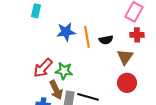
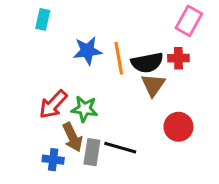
red cross: (137, 35) -> (178, 58), moved
black semicircle: (106, 40) -> (147, 63), size x1.5
brown triangle: (125, 57) -> (153, 85), moved

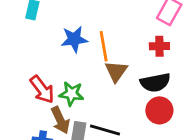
black semicircle: (147, 63) -> (155, 82), moved
brown triangle: (153, 85) -> (116, 71), moved
red arrow: (53, 104) -> (42, 89), turned -80

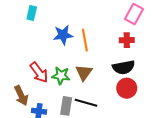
brown triangle: (116, 71) -> (84, 72), moved
brown arrow: (60, 120) -> (21, 95), moved

